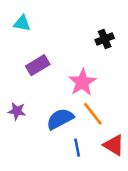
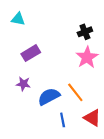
pink star: (82, 82) -> (87, 57), moved
purple star: (17, 111) -> (23, 84), moved

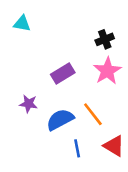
purple rectangle: (31, 53) -> (63, 74), moved

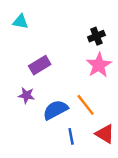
purple rectangle: (63, 74) -> (40, 65), moved

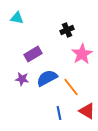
black cross: (96, 36) -> (67, 30), moved
blue semicircle: (55, 110) -> (47, 78), moved

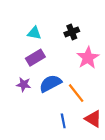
cyan triangle: (17, 18) -> (34, 33), moved

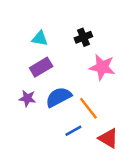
pink star: (88, 58) -> (102, 67), turned -30
blue line: (63, 121) -> (73, 131), moved, turned 72

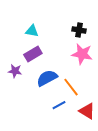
black cross: (83, 37) -> (79, 30), moved, turned 32
purple star: (27, 98) -> (15, 71), moved

